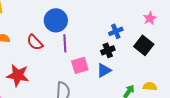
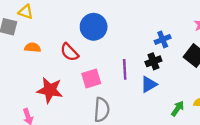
purple line: (65, 43) -> (125, 69), moved
pink square: (80, 65) -> (91, 79), moved

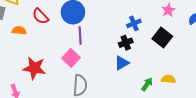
red semicircle: (69, 52) -> (40, 16), moved
purple line: (125, 69) -> (80, 36), moved
pink square: (91, 79) -> (71, 58), turned -30

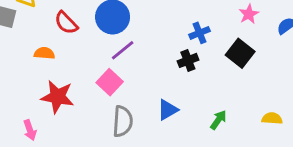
orange semicircle: (19, 30) -> (44, 53), moved
purple line: (80, 36) -> (123, 50), turned 54
blue triangle: (122, 63) -> (168, 110), moved
yellow semicircle: (168, 79) -> (272, 118), moved

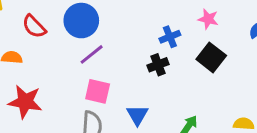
pink star: (249, 14) -> (208, 19), moved, turned -30
pink square: (110, 82) -> (98, 91), moved, turned -30
blue triangle: (168, 110) -> (137, 115), turned -30

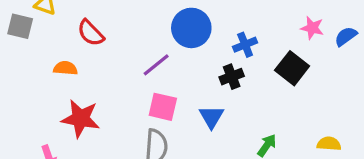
pink star: (208, 19) -> (312, 28), moved
blue circle: (81, 21) -> (191, 28), moved
blue triangle: (137, 115) -> (211, 117), moved

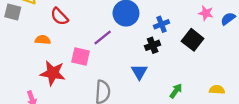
pink square: (163, 107) -> (80, 56), moved

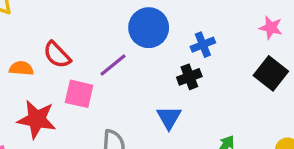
red semicircle: (59, 16) -> (57, 55), moved
black square: (193, 40) -> (271, 73), moved

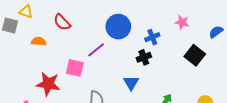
pink star: (271, 28) -> (182, 22), moved
red semicircle: (57, 55) -> (62, 22), moved
orange semicircle: (21, 68) -> (39, 41), moved

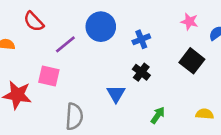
pink star: (182, 22) -> (189, 22), moved
purple line: (96, 50) -> (65, 44), moved
black cross: (144, 57) -> (141, 72), moved, turned -32

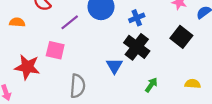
black cross: (141, 72) -> (137, 47), size x1.6

